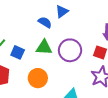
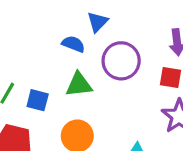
purple circle: (70, 50) -> (121, 61), moved

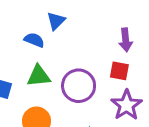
purple circle: (121, 61) -> (79, 86), moved

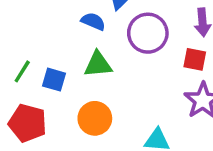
purple circle: (79, 86) -> (148, 33), moved

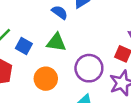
purple circle: (148, 33) -> (89, 68), moved

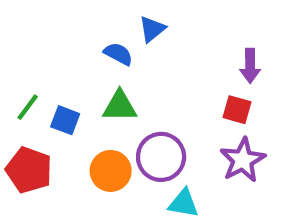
purple circle: (89, 68) -> (161, 157), moved

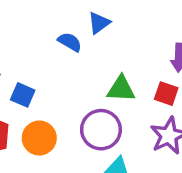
green triangle: (120, 106) -> (121, 89), moved
orange circle: (111, 171) -> (39, 138), moved

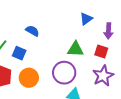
blue triangle: (99, 23) -> (86, 19), moved
blue semicircle: (70, 42) -> (32, 31), moved

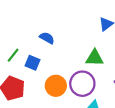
orange circle: (29, 78) -> (56, 86), moved

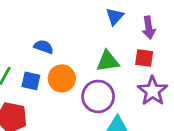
orange circle: (56, 86) -> (62, 78), moved

